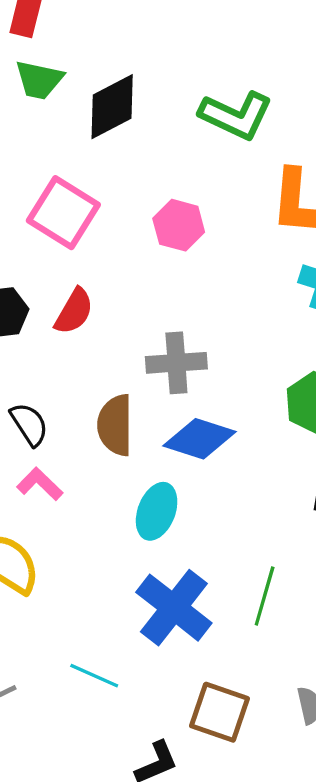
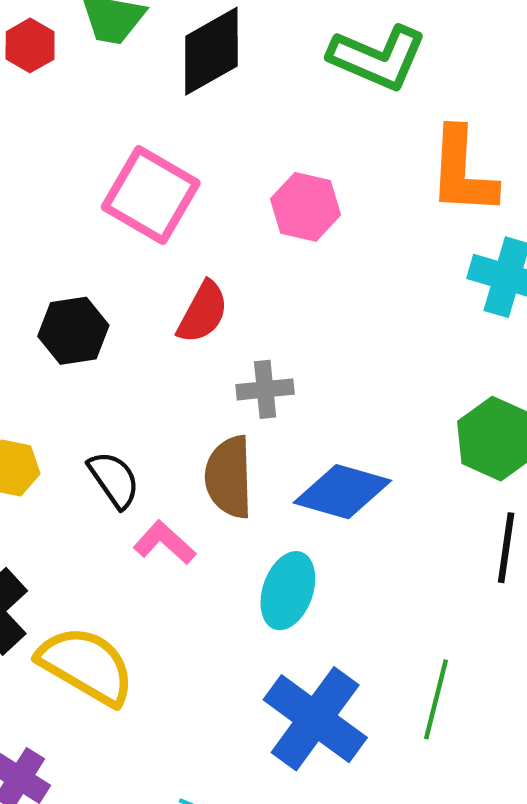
red semicircle: (74, 311) -> (203, 312), moved
gray cross: (176, 363) -> (265, 389), moved, size x0.7
pink L-shape: (40, 484) -> (165, 543), moved

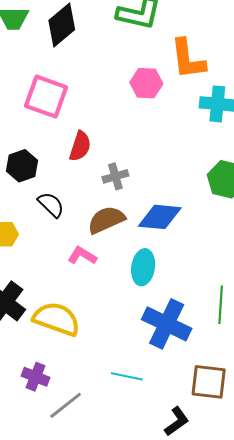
pink hexagon: (305, 207) -> (146, 83), moved
brown semicircle: (229, 477) -> (106, 220), turned 78
black semicircle: (114, 480) -> (51, 205), moved

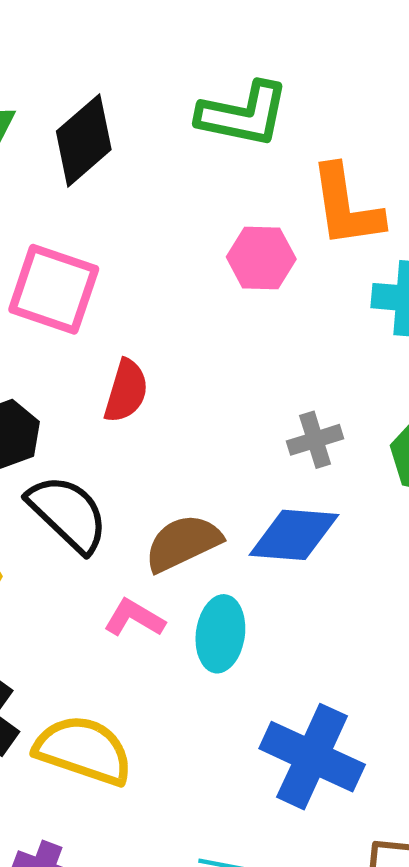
gray cross: (115, 176) -> (315, 440), moved
black semicircle: (51, 205) -> (68, 513), size x1.5
cyan ellipse: (143, 267) -> (220, 634), moved

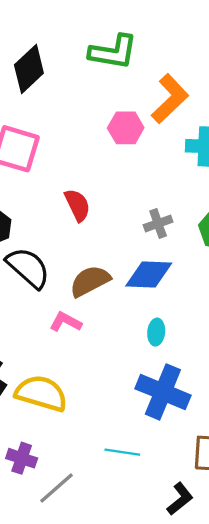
orange L-shape: (346, 206) -> (170, 99), turned -123
red semicircle: (126, 391) -> (77, 205), moved, turned -40
cyan ellipse: (220, 634) -> (156, 332), moved, size x0.7

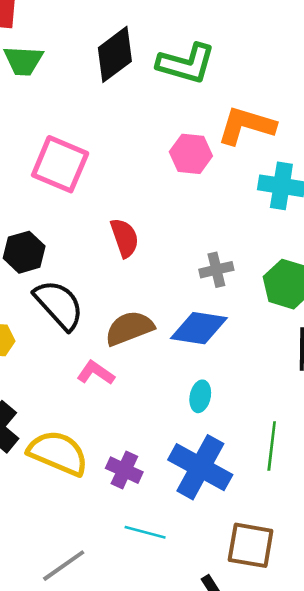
black diamond: (29, 69) -> (115, 54), moved
orange L-shape: (170, 99) -> (246, 126), turned -126
purple cross: (22, 458) -> (124, 470), moved

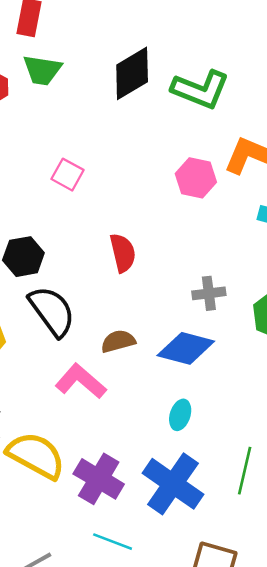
pink square: (60, 164) -> (67, 175), size x0.6
brown semicircle: (129, 328) -> (118, 341), size x0.7
pink L-shape: (96, 373) -> (81, 381), size x1.4
purple cross: (124, 470) -> (99, 479), size x1.4

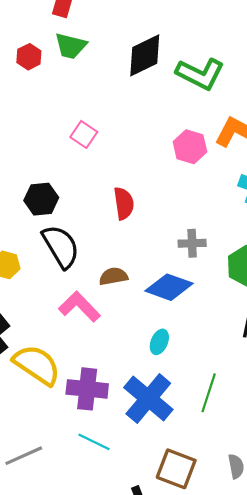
purple cross: (99, 479) -> (87, 389), turned -30

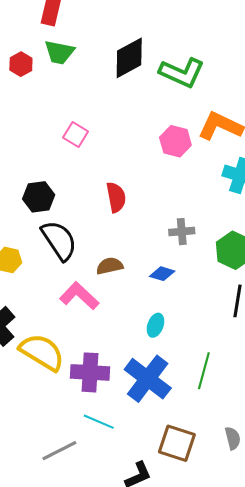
blue diamond: (169, 287) -> (162, 274), size x0.6
gray line: (24, 456) -> (59, 451), moved

